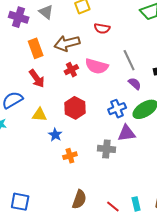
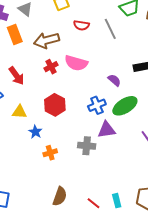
orange rectangle: (36, 48) -> (15, 35), moved
gray line: (129, 60) -> (110, 29), moved

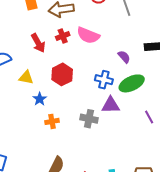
red arrow: (16, 76) -> (38, 43), moved
blue cross: (97, 105) -> (104, 80), turned 30

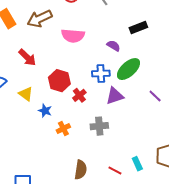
red cross: (63, 36) -> (79, 95), moved
yellow triangle: (26, 77) -> (26, 94), turned 42
gray cross: (89, 119) -> (99, 126), moved

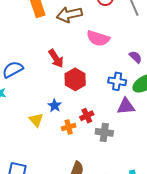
red arrow: (27, 57) -> (56, 58), moved
yellow triangle: (26, 94) -> (36, 120), moved
red cross: (79, 95) -> (87, 116), moved

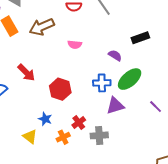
pink semicircle: (98, 38) -> (75, 45), size x0.6
red arrow: (56, 58) -> (26, 73), moved

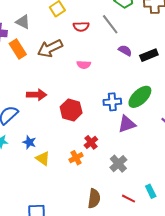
purple semicircle: (115, 55) -> (125, 50), moved
red arrow: (26, 73) -> (37, 95), turned -42
blue star: (45, 119) -> (29, 142), moved
gray cross: (99, 135) -> (118, 164), moved, turned -36

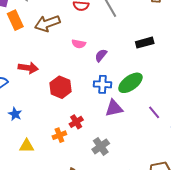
purple semicircle: (125, 50) -> (101, 55), moved, turned -88
yellow triangle: (43, 158) -> (27, 146), moved, turned -42

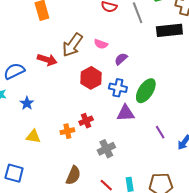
brown arrow: (47, 23) -> (72, 45), moved, turned -45
black rectangle: (145, 43) -> (169, 30), moved, size x1.4
green ellipse: (130, 83) -> (146, 91), turned -30
red hexagon: (61, 87) -> (91, 78), moved
purple line: (154, 112) -> (160, 132), moved

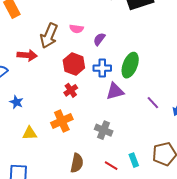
red cross: (86, 121) -> (71, 90), moved
orange cross: (67, 131) -> (62, 121), size x1.5
gray cross: (106, 149) -> (104, 130), turned -30

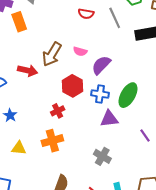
purple semicircle: (99, 39) -> (101, 65), size x1.5
red cross: (71, 90) -> (58, 111), moved
gray cross: (104, 130) -> (102, 156), moved

